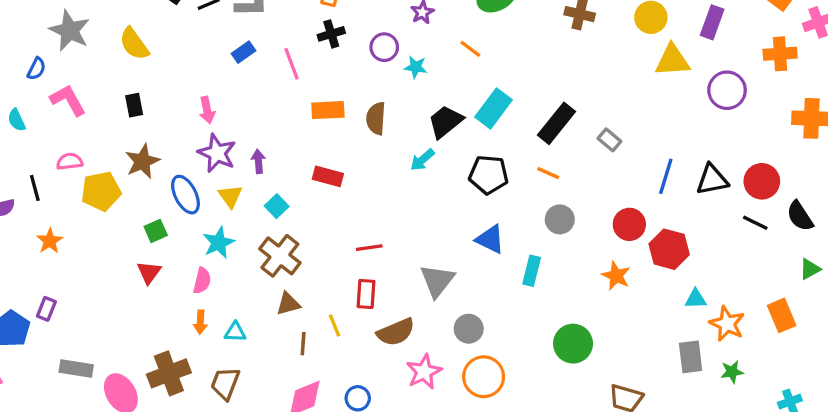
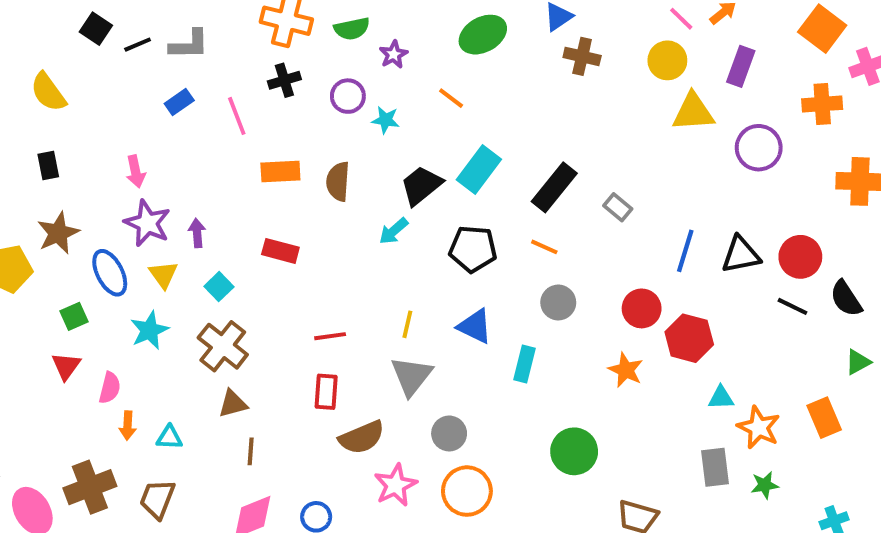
pink semicircle: (202, 281) -> (110, 388), moved
yellow line: (335, 325) -> (407, 324), moved, turned 35

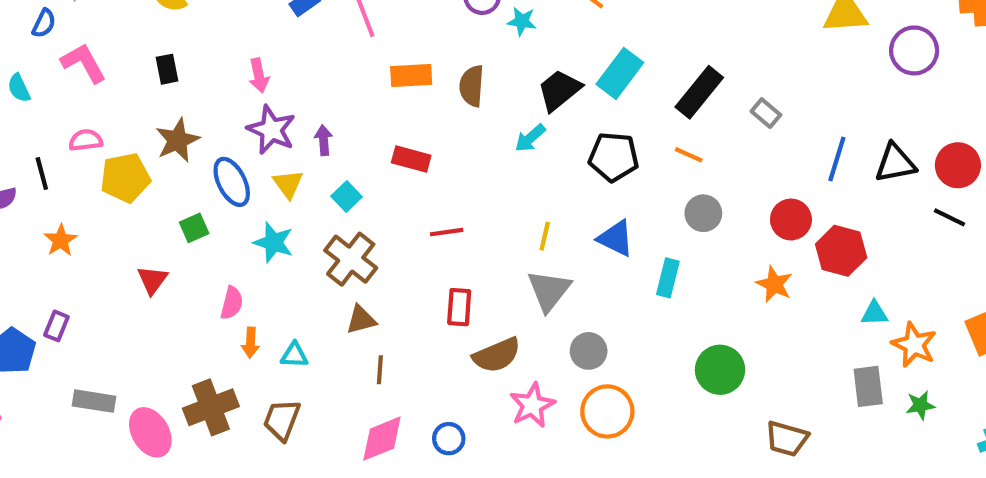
cyan star: (149, 330) -> (273, 242), turned -30
red line: (330, 336) -> (447, 232), moved
red triangle: (66, 366) -> (152, 280), moved

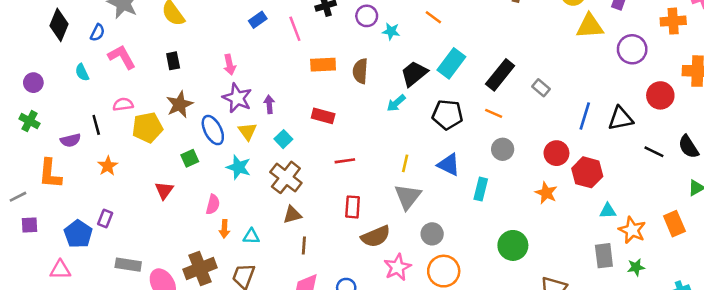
red circle: (958, 165) -> (660, 95), moved

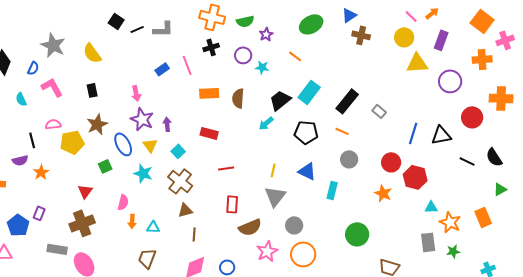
blue rectangle: (258, 20) -> (162, 69), moved
purple semicircle: (71, 140) -> (20, 160), moved
brown cross: (200, 269) -> (82, 223), moved

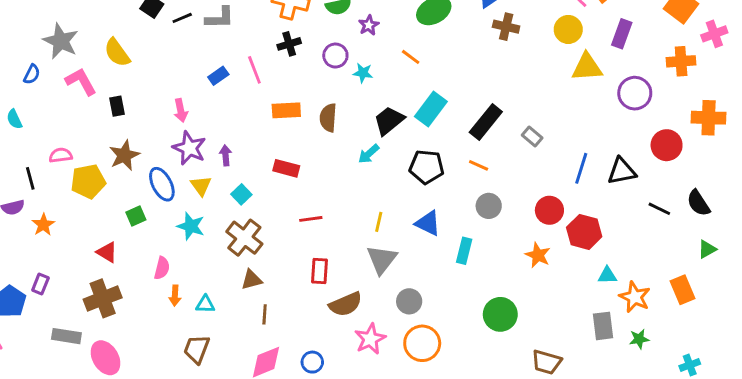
pink L-shape: (52, 87) -> (81, 82), moved
red triangle: (85, 191) -> (107, 252), turned -35

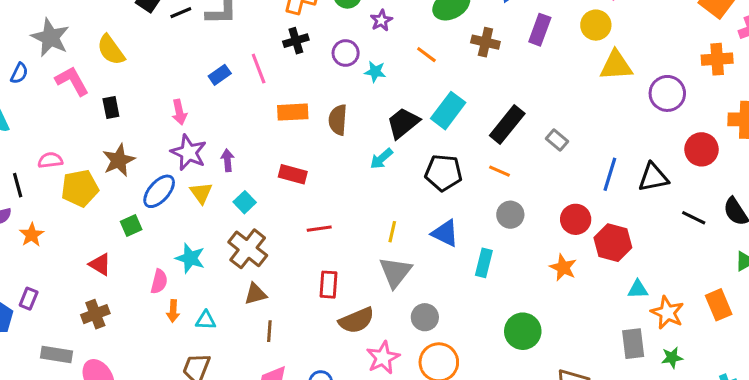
brown cross: (506, 27) -> (485, 42), moved
purple rectangle: (622, 34) -> (540, 30), moved
blue ellipse: (162, 184) -> (159, 191), turned 68
cyan star: (191, 226) -> (190, 258), moved
brown cross: (103, 298) -> (95, 314), size x0.7

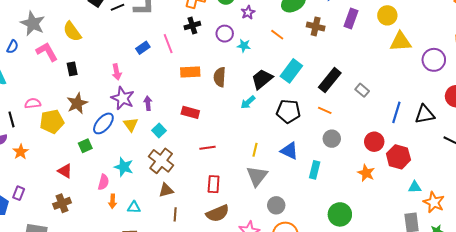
brown semicircle: (356, 320) -> (218, 213), moved

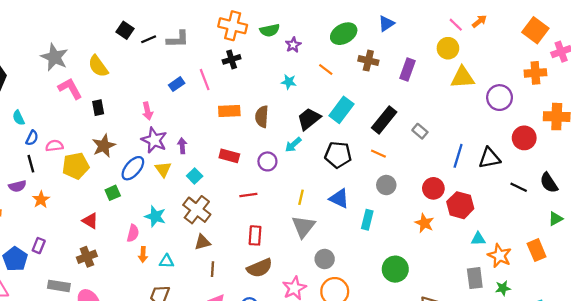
purple rectangle: (351, 18) -> (408, 70), moved
purple circle: (225, 34) -> (267, 161), moved
blue semicircle: (13, 47) -> (32, 138), moved

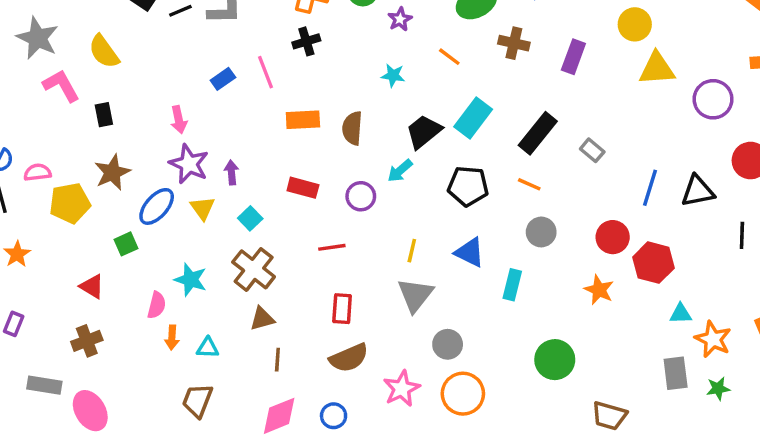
black line: (519, 187) -> (742, 235), turned 66

